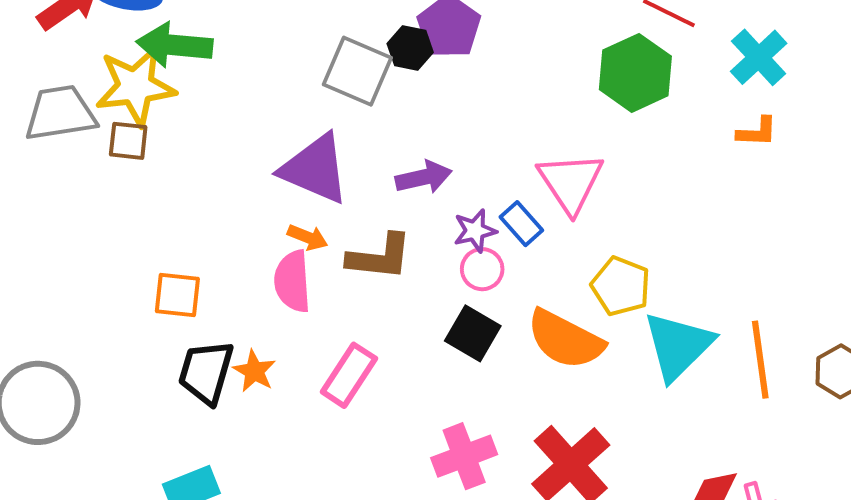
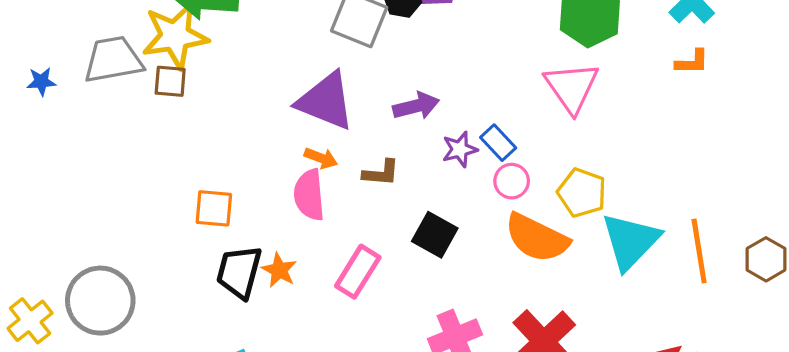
pink triangle: (571, 182) -> (572, 87), moved
brown L-shape: (380, 257) -> (381, 173), size x0.7
pink circle: (482, 269) -> (512, 181), moved
black square: (473, 333) -> (435, 235), moved

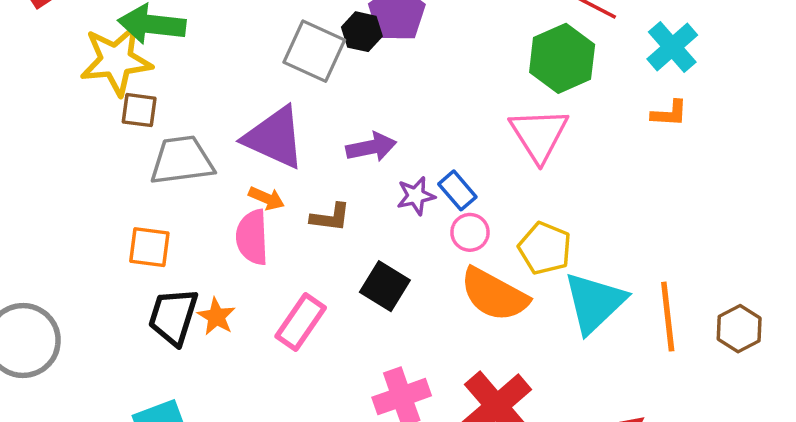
gray trapezoid: (113, 60) -> (182, 160), moved
brown square: (170, 81) -> (139, 110), moved

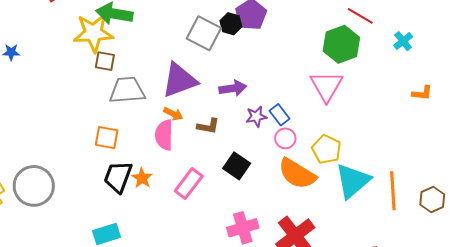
cyan cross: (672, 47) -> (403, 41), size x0.7
orange L-shape: (669, 113) -> (422, 93), moved
purple triangle: (275, 138) -> (179, 80), turned -48

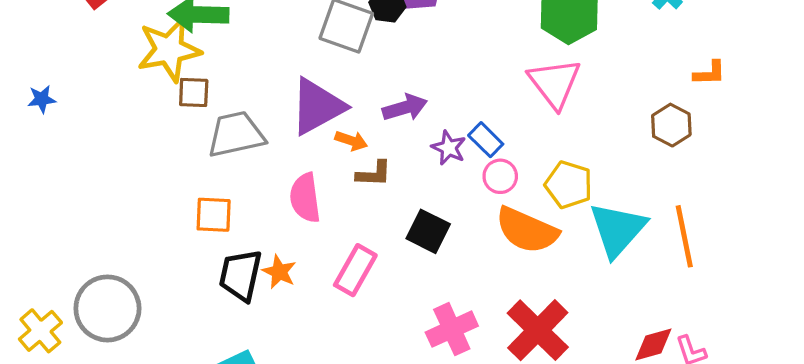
orange arrow: (173, 114) -> (351, 141), moved
purple star: (256, 117) -> (449, 148), turned -30
brown hexagon: (432, 199) -> (671, 125), moved

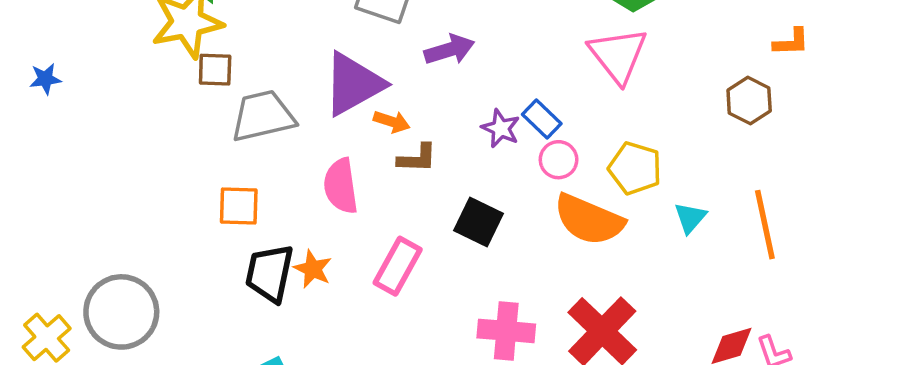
purple arrow: (405, 108) -> (449, 50), moved
cyan triangle: (618, 229) -> (690, 218), size x0.5
pink cross: (452, 329) -> (506, 331), turned 30

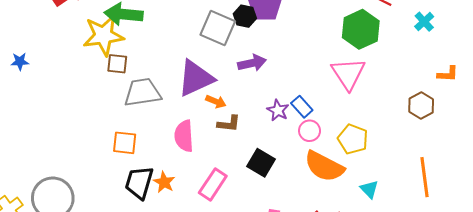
cyan triangle: (690, 218) -> (369, 189), moved, turned -30

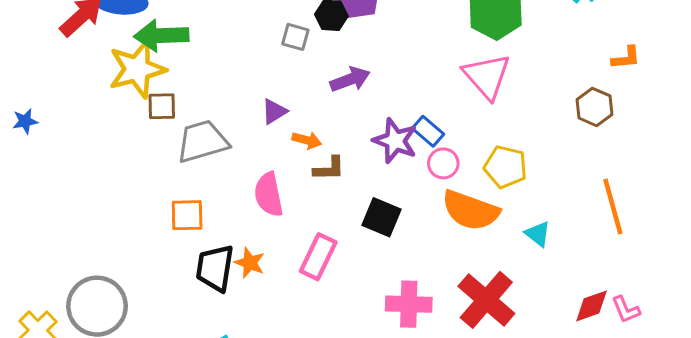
gray square: (218, 28) -> (295, 37), size x0.6
purple triangle: (196, 78) -> (274, 111), size x0.5
purple star: (278, 110) -> (395, 141), size x1.4

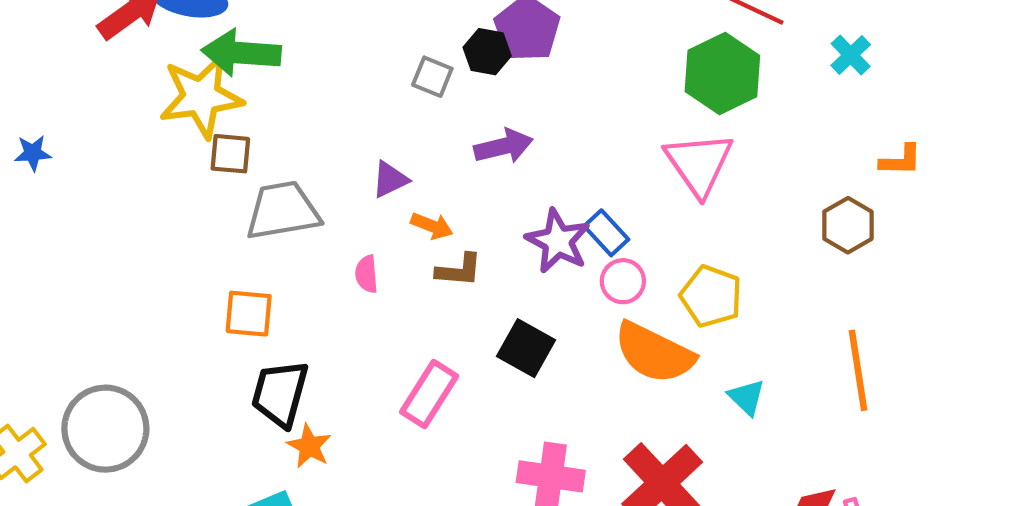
pink semicircle: (269, 194) -> (367, 274), moved, size x0.6
orange star: (250, 263) -> (309, 446), moved

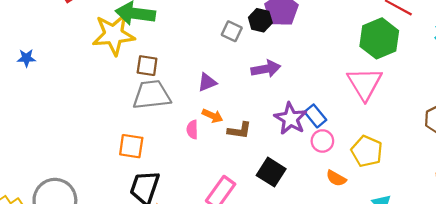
brown square: (230, 154) -> (147, 66), moved
orange arrow: (432, 226) -> (212, 116), moved
orange semicircle: (654, 353) -> (336, 178), size x0.5

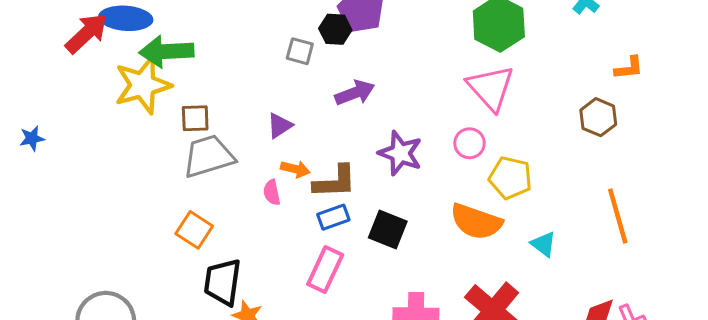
blue rectangle: (315, 116) -> (333, 217), moved, turned -60
brown L-shape: (239, 130) -> (335, 182), size x1.4
pink circle: (322, 141) -> (470, 143), moved
orange square: (131, 146) -> (194, 230), turned 35
orange semicircle: (336, 178) -> (476, 222), size x1.8

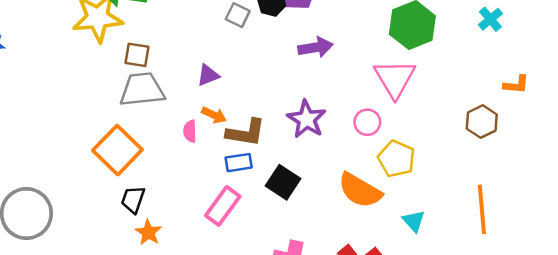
purple arrow: (355, 93) -> (315, 47), moved
orange square: (194, 230) -> (117, 150), size x1.5
black trapezoid: (223, 282) -> (133, 200), size x0.7

